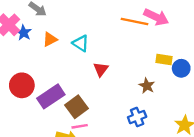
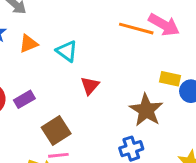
brown star: (147, 86) -> (146, 110), size x1.6
purple rectangle: (51, 96) -> (24, 99), moved, size x0.6

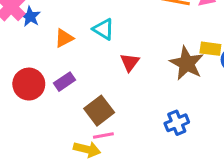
orange triangle: (29, 44) -> (64, 38), moved
brown star: (146, 110) -> (187, 63), moved

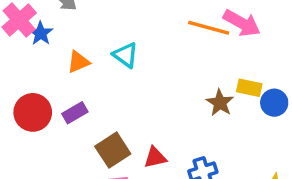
red triangle: (130, 62) -> (155, 157), moved, turned 36
brown star: (187, 63) -> (220, 103), size x0.7

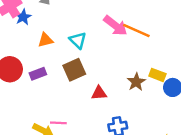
pink arrow: (242, 23) -> (115, 26), moved
brown square: (113, 150) -> (74, 70), moved
red triangle: (155, 157) -> (99, 93), moved

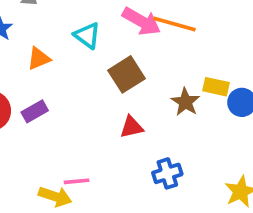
cyan triangle: (78, 40) -> (87, 35), moved
brown square: (74, 70) -> (126, 74), moved

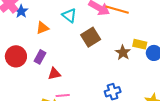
purple rectangle: (35, 111) -> (40, 57), turned -32
red triangle: (132, 127) -> (54, 74), moved

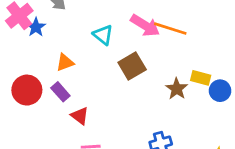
orange triangle: (42, 28) -> (65, 62), moved
purple rectangle: (40, 57) -> (60, 92), turned -72
red triangle: (54, 74) -> (80, 116), turned 48

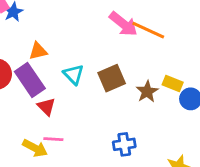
cyan triangle: (103, 35) -> (74, 74), moved
brown square: (132, 66) -> (112, 78), moved
purple rectangle: (60, 92) -> (30, 80), size x1.6

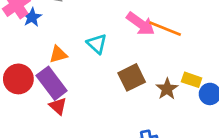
cyan triangle: (74, 74) -> (97, 44), moved
red triangle: (46, 107) -> (58, 106), moved

